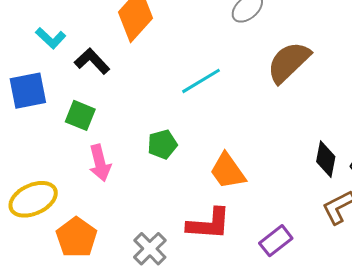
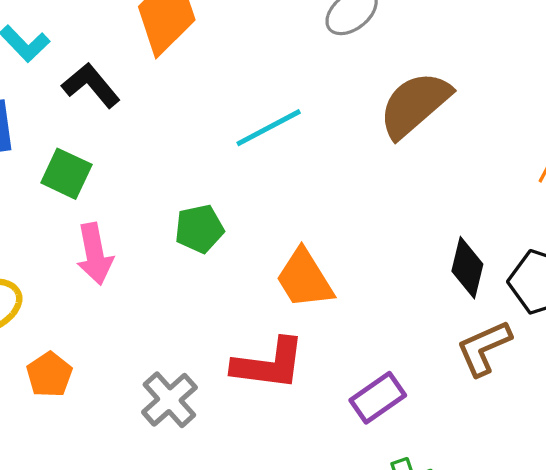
orange pentagon: (76, 237) -> (49, 375), size x0.7

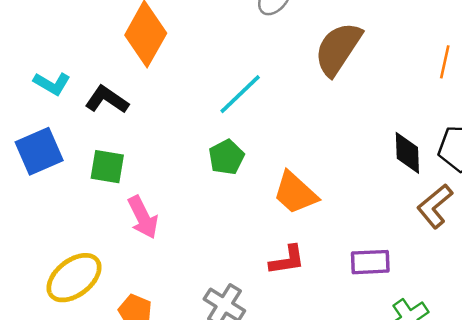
green pentagon: (199, 229) -> (226, 157), moved
red L-shape: (269, 364) -> (287, 260), size x0.7
purple rectangle: (378, 398) -> (370, 262), turned 48

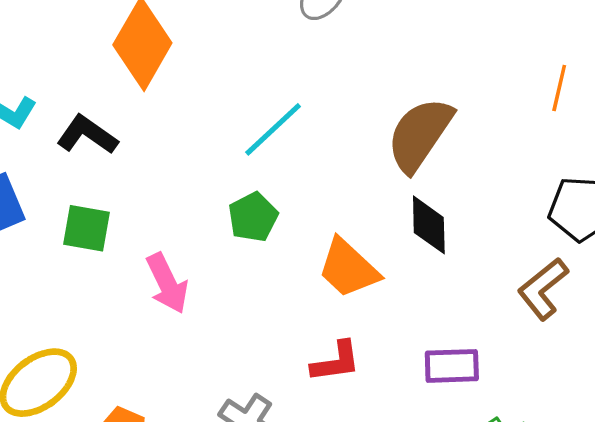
brown semicircle: (338, 49) -> (420, 135), moved
black diamond: (407, 153) -> (429, 225), moved
pink arrow: (143, 217) -> (167, 283), moved

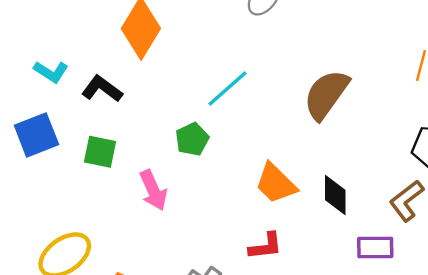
green pentagon: (253, 217) -> (192, 139), moved
black diamond: (429, 225) -> (335, 195), moved
purple rectangle: (452, 366) -> (375, 248), moved

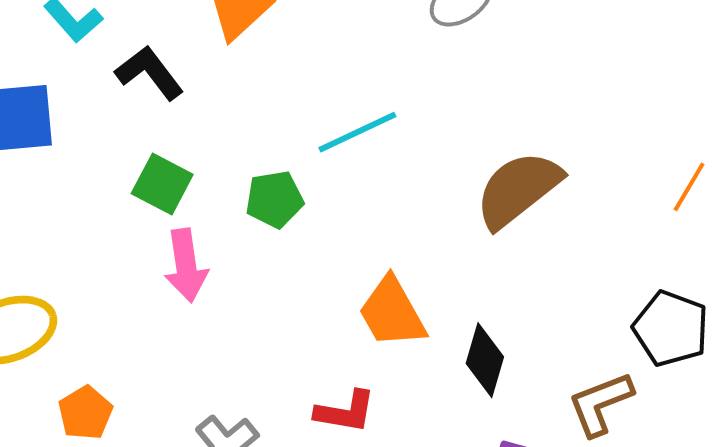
green square: (100, 152) -> (162, 184), moved

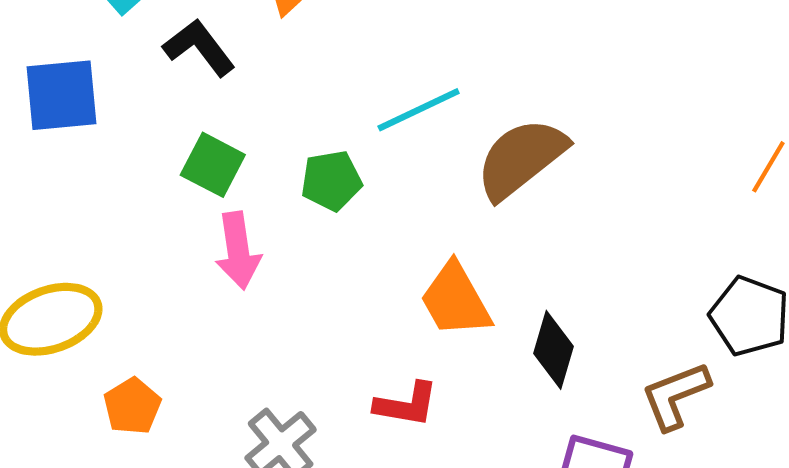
brown semicircle: (518, 189) -> (521, 158), moved

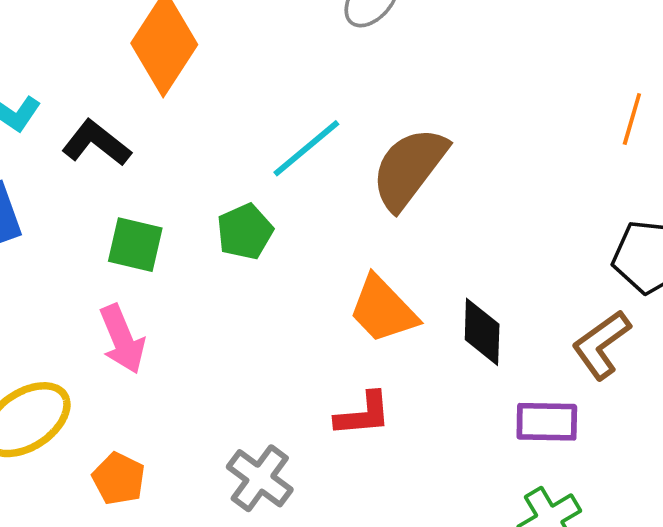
pink arrow: (238, 251) -> (122, 339), moved

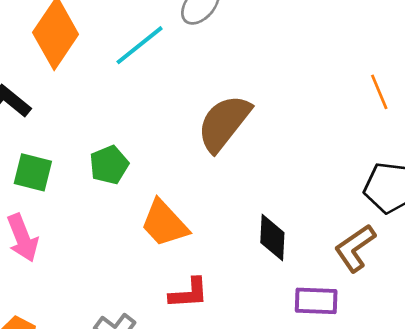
orange line: (632, 119) -> (379, 92), turned -40
cyan line: (306, 148) -> (140, 45), moved
orange trapezoid: (383, 310) -> (164, 223), moved

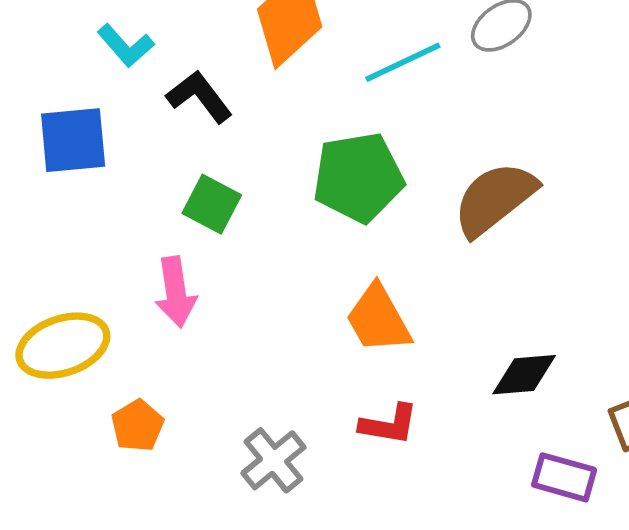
green pentagon: (109, 165) -> (358, 177), moved, size x1.6
black diamond: (272, 238) -> (524, 375), turned 69

